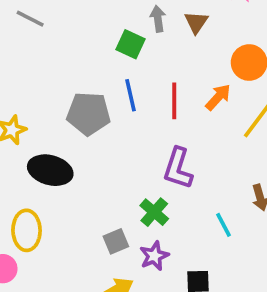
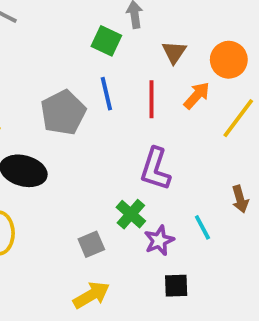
brown triangle: (196, 22) -> (174, 52), moved
gray pentagon: (89, 114) -> (63, 112), turned -30
purple star: (154, 256) -> (159, 240), moved

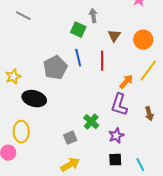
orange arrow: (197, 95) -> (126, 82), moved
purple L-shape: (155, 169) -> (119, 105), moved
cyan line: (202, 227) -> (140, 165), moved
purple star: (159, 240) -> (116, 136), moved

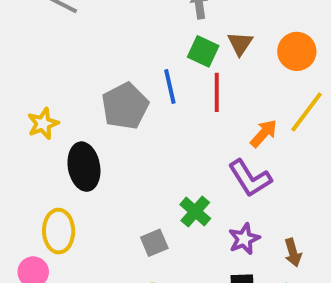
green square: (78, 30) -> (203, 51), moved
black ellipse: (34, 99) -> (84, 167), turned 65
purple L-shape: (119, 105) -> (250, 178), turned -50
brown arrow: (149, 114) -> (293, 253), moved

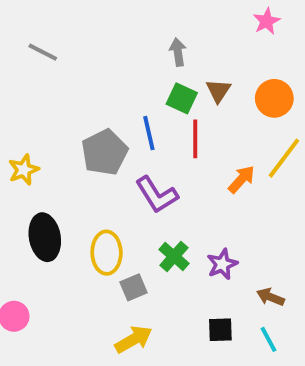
black ellipse: (84, 167) -> (45, 237), moved
purple L-shape: (250, 178) -> (157, 195), moved
yellow ellipse: (59, 231) -> (107, 253), moved
purple star: (244, 239) -> (222, 264), moved
brown arrow: (293, 253) -> (270, 297), turned 128

